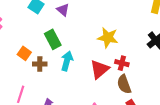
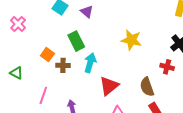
red cross: (122, 63) -> (167, 67), moved
red triangle: (100, 69) -> (109, 86), moved

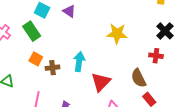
green rectangle: (76, 41) -> (32, 31), moved

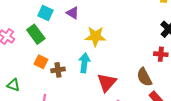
yellow star: (117, 34) -> (95, 36), moved

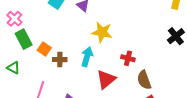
green rectangle: (36, 34) -> (24, 39), moved
red cross: (161, 54) -> (128, 58), moved

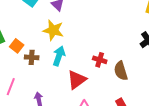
yellow star: (102, 32) -> (53, 30), moved
brown semicircle: (144, 80) -> (121, 71), moved

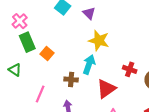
yellow star: (53, 30) -> (99, 41), moved
brown cross: (32, 57) -> (71, 80), moved

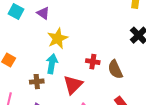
yellow star: (99, 41) -> (58, 38), turned -30

